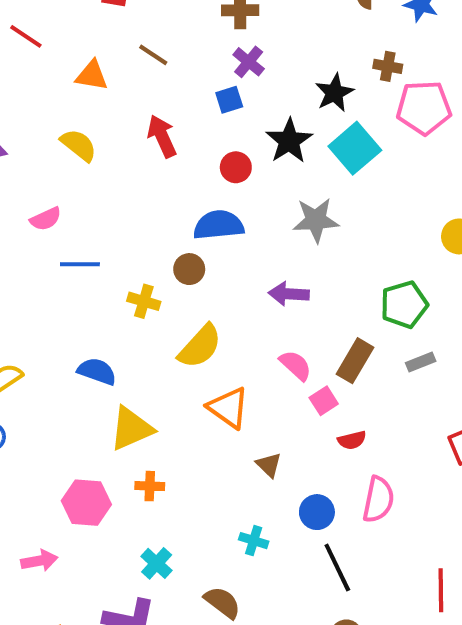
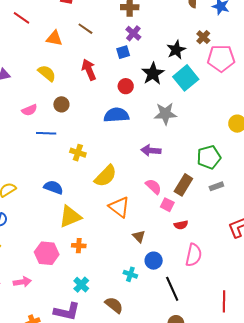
brown cross: (388, 66) -> (203, 37), turned 32
brown circle: (189, 269) -> (61, 104), moved
pink square: (324, 401) -> (167, 205), turned -32
blue circle: (317, 512) -> (154, 261), moved

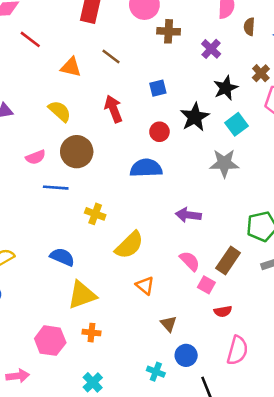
purple cross: (133, 33) -> (211, 49), moved
cyan square: (186, 78) -> (236, 124), size x0.7
brown circle: (61, 104) -> (77, 152), size x1.6
gray star: (165, 114) -> (224, 163), moved
orange triangle: (119, 207) -> (145, 286), size x0.7

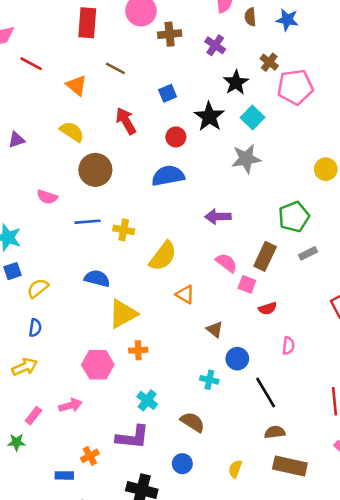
orange triangle: (71, 67) -> (76, 85), turned 35
pink semicircle: (36, 157) -> (47, 197), moved, turned 48
blue line: (56, 188) -> (87, 222), moved
pink semicircle: (237, 350) -> (288, 346), size x0.6

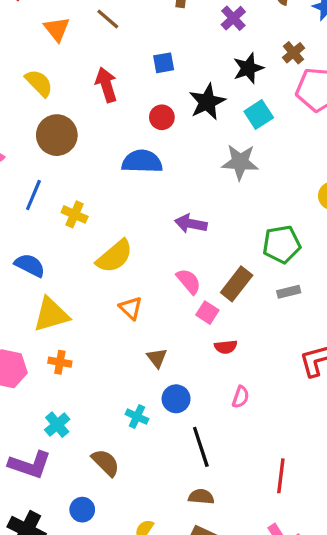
blue line: (87, 222) -> (33, 195), turned -75

